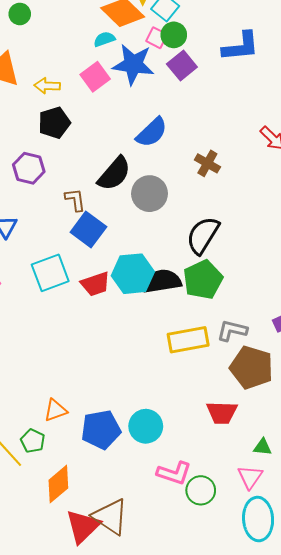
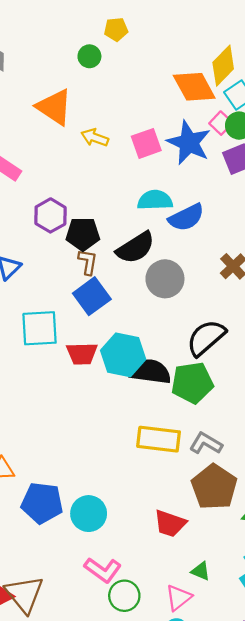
cyan semicircle: (104, 39) -> (155, 200), moved, size x1.5
black pentagon: (54, 123) -> (83, 234), moved

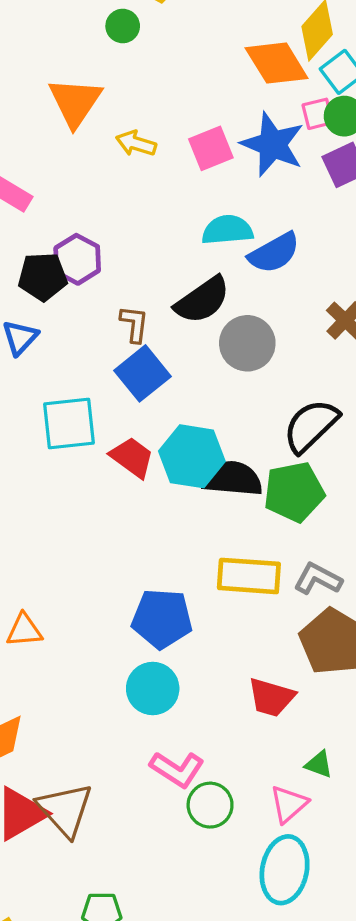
orange triangle: (54, 107) -> (75, 102), turned 33
pink square: (221, 123) -> (318, 114), turned 35
black pentagon: (83, 234) -> (43, 277), moved
red trapezoid: (82, 354) -> (132, 457), turned -140
blue pentagon: (42, 503) -> (162, 619), moved

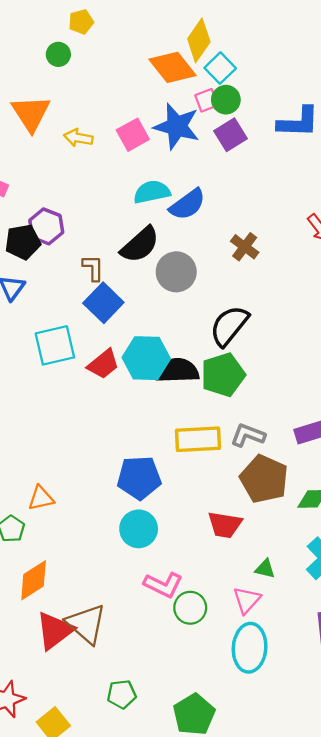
red trapezoid: (132, 457) -> (103, 364), turned 112

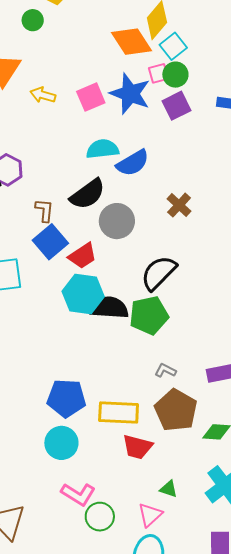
red trapezoid: (103, 364) -> (83, 256), moved
gray L-shape: (248, 435) -> (165, 370), size x0.7
yellow rectangle: (198, 439) -> (119, 413), moved

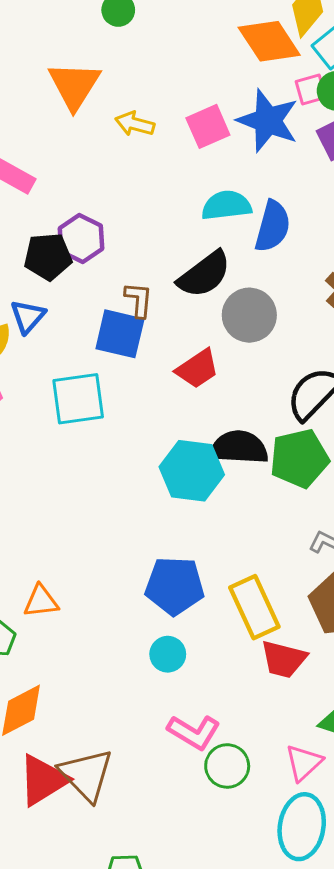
blue semicircle: (133, 163) -> (273, 226), turned -44
blue square: (50, 242) -> (120, 334), moved, turned -36
cyan hexagon: (83, 294) -> (192, 471), moved
yellow rectangle: (119, 413) -> (254, 607), turned 63
cyan circle: (61, 443) -> (168, 654), size x0.7

